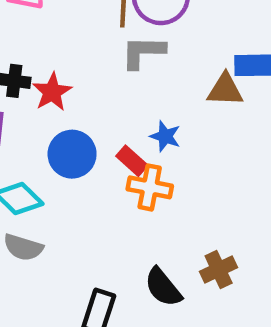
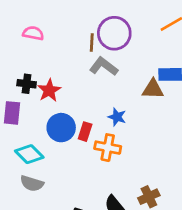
gray L-shape: (143, 52) -> (104, 66), turned 36
red rectangle: (132, 161) -> (85, 132), moved, turned 66

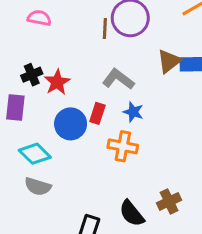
gray L-shape: (104, 66) -> (118, 79), moved
black cross: (27, 84) -> (32, 75), turned -30
brown triangle: (153, 89) -> (169, 61), moved, turned -40
red rectangle: (85, 132) -> (97, 113), moved

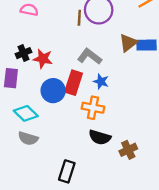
red star: (57, 82) -> (43, 59), turned -30
red rectangle: (97, 113) -> (74, 83), size x1.5
black semicircle: (132, 213) -> (100, 137), moved, turned -35

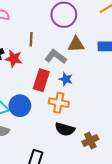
brown line: (79, 18) -> (31, 39), moved
brown triangle: (128, 43) -> (76, 44), moved, turned 36
blue circle: (53, 91) -> (20, 106), moved

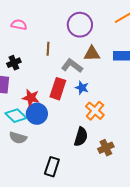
red star: (14, 59) -> (31, 98), moved
orange cross: (59, 103) -> (95, 111), moved, turned 30
black semicircle: (65, 129) -> (81, 137), turned -90

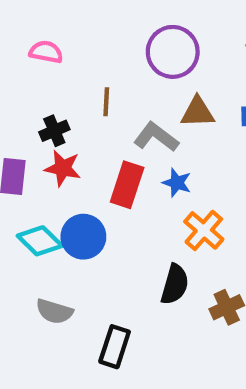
black cross: (14, 63) -> (54, 131), moved
red star: (31, 98) -> (63, 168), moved
gray semicircle: (18, 138) -> (54, 311), moved

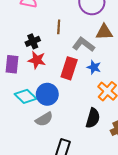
gray semicircle: (54, 311) -> (44, 119), moved, turned -48

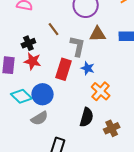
brown line: (59, 27) -> (54, 29), turned -40
gray L-shape: (84, 44) -> (78, 46), turned 65

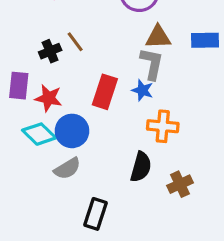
brown line: (54, 29) -> (75, 42), moved
gray L-shape: (78, 46) -> (152, 64), moved
red star: (32, 61) -> (49, 98), moved
orange cross: (101, 91) -> (163, 126), turned -36

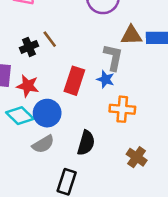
brown triangle: (158, 37) -> (131, 35), moved
black semicircle: (141, 167) -> (86, 143), moved
brown cross: (180, 184) -> (137, 157), turned -30

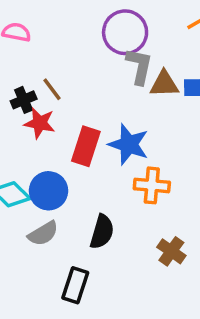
gray L-shape: (113, 57) -> (139, 66), moved
blue star: (105, 79) -> (129, 144), size x1.6
red star: (28, 86) -> (40, 123), moved

